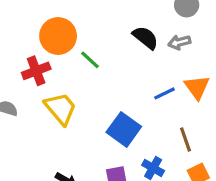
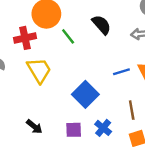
black semicircle: (145, 38) -> (101, 25), moved

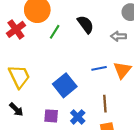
green line: (68, 36) -> (55, 32), turned 64
red cross: (25, 38) -> (16, 29), turned -30
yellow trapezoid: (39, 70) -> (19, 76), moved

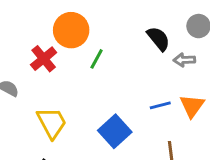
black semicircle: (86, 24) -> (158, 39), moved

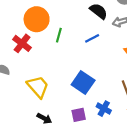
blue line: (160, 105) -> (92, 38), moved

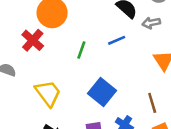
green line: (59, 35) -> (81, 50), moved

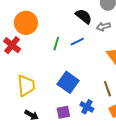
green line: (81, 50) -> (56, 44), moved
yellow trapezoid: (48, 93) -> (26, 85), turned 35

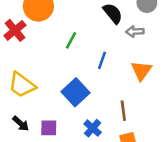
blue line: (77, 42) -> (102, 60), moved, turned -56
yellow trapezoid: (26, 85) -> (22, 85), turned 120
purple square: (63, 112) -> (49, 128), moved

